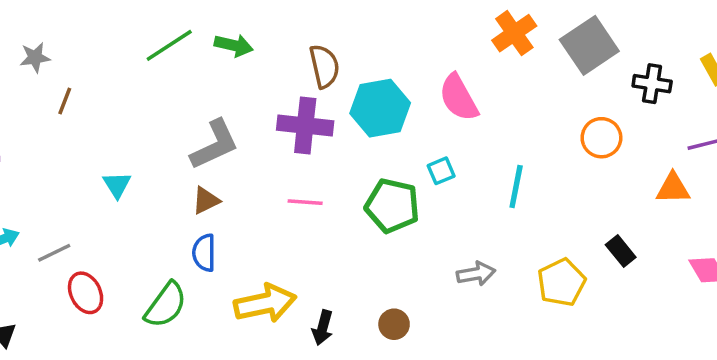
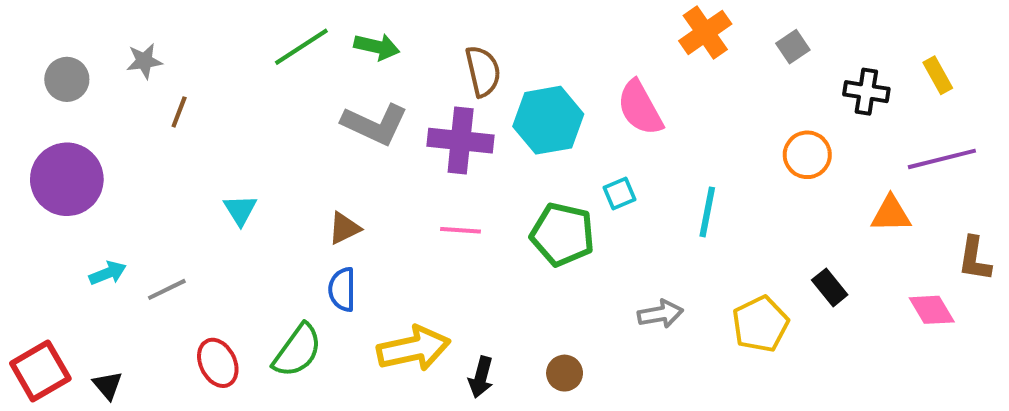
gray square: (589, 45) -> (793, 47), size x0.5
gray L-shape: (215, 145) -> (375, 124), moved, turned 50
red ellipse: (86, 293) -> (218, 363), moved

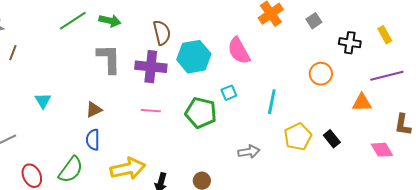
gray L-shape: (375, 124) -> (109, 59), turned -116
yellow pentagon: (760, 324) -> (298, 137), moved

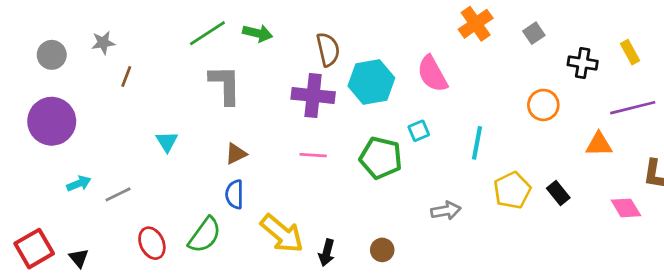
gray L-shape: (109, 59) -> (225, 85), moved
yellow arrow: (128, 169) -> (282, 234), turned 52

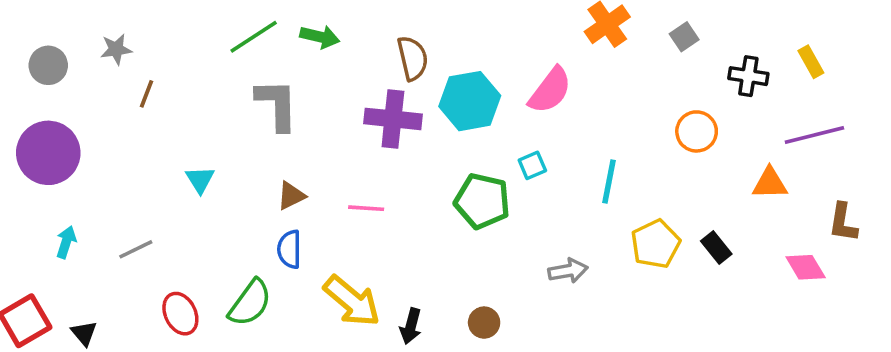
pink semicircle: (432, 74) -> (550, 90), turned -114
pink line: (313, 155) -> (366, 208), moved
cyan arrow: (79, 184) -> (66, 242), moved, turned -50

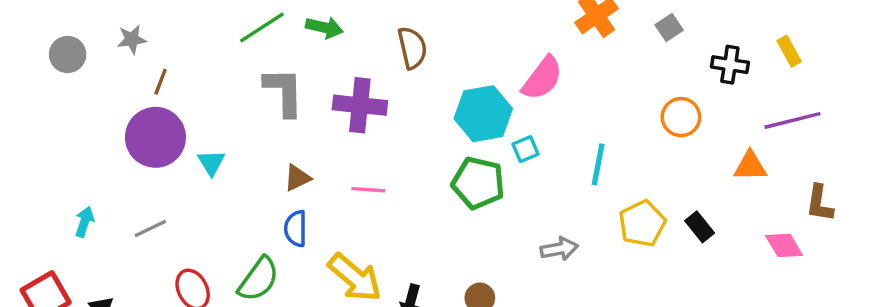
cyan hexagon: (470, 101) -> (483, 114), moved
purple cross: (393, 119) -> (360, 105), moved
purple circle: (48, 153) -> (155, 137), moved

